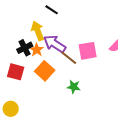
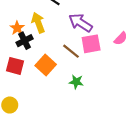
purple arrow: (55, 44) -> (80, 23), moved
orange star: (37, 50) -> (17, 28), moved

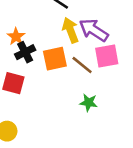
yellow arrow: (38, 23) -> (70, 30), moved
orange square: (46, 65) -> (55, 59), moved, turned 36

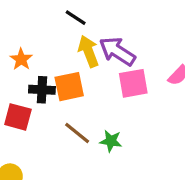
black cross: (25, 52) -> (42, 90), moved, turned 30
brown line: (82, 65) -> (77, 133), moved

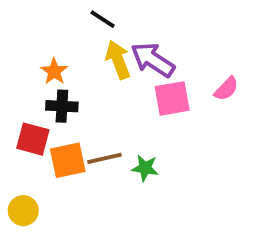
orange star: (21, 59) -> (54, 71), moved
orange square: (69, 87) -> (68, 160), moved
brown line: (77, 133) -> (104, 158), turned -52

